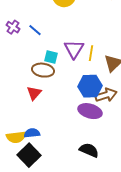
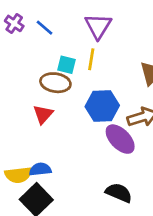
purple triangle: (74, 49) -> (98, 26), moved
yellow line: (91, 53) -> (91, 59), moved
blue hexagon: (90, 86) -> (102, 106), moved
purple ellipse: (90, 111) -> (120, 139), turned 30

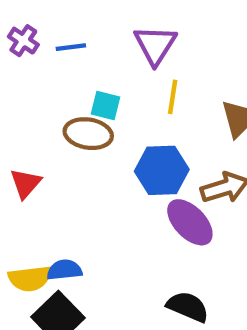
blue line: (44, 28) -> (71, 47), turned -48
yellow line: (91, 59) -> (173, 97), moved
red triangle: (43, 114) -> (26, 183), moved

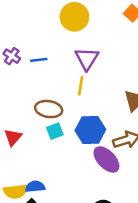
yellow line: (173, 97) -> (81, 86), moved
cyan square: (106, 105) -> (55, 131), moved, turned -35

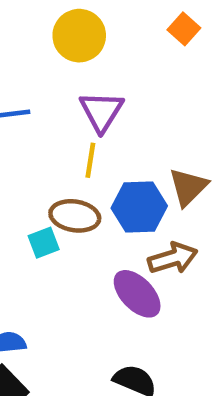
brown ellipse: (49, 109) -> (75, 216), moved
blue hexagon: (90, 130) -> (139, 207), moved

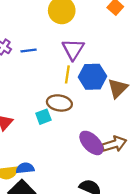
blue hexagon: (139, 207) -> (93, 77), moved
brown arrow: (173, 258) -> (114, 144), moved

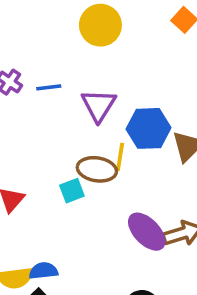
purple triangle: (73, 49) -> (99, 105), moved
yellow line: (67, 74) -> (120, 157), moved

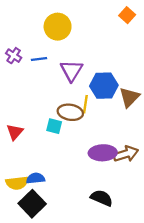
yellow circle: (100, 25) -> (58, 27), moved
cyan square: (72, 191) -> (54, 126), turned 35
purple ellipse: (147, 232) -> (103, 153), turned -48

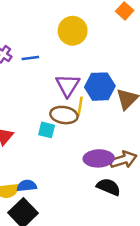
yellow circle: (58, 27) -> (73, 31), moved
purple triangle: (71, 71) -> (68, 85), moved
black semicircle: (102, 198) -> (109, 187), moved

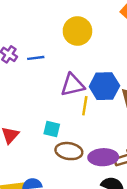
purple triangle: (68, 85) -> (73, 85), turned 45
brown ellipse: (64, 115) -> (69, 151), moved

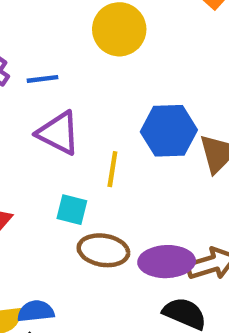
purple triangle: (73, 85) -> (58, 133), moved, turned 40
yellow line: (85, 106) -> (112, 169), moved

